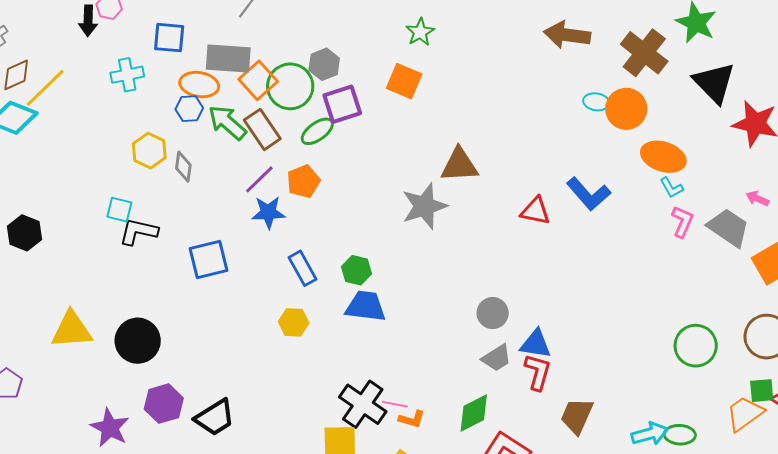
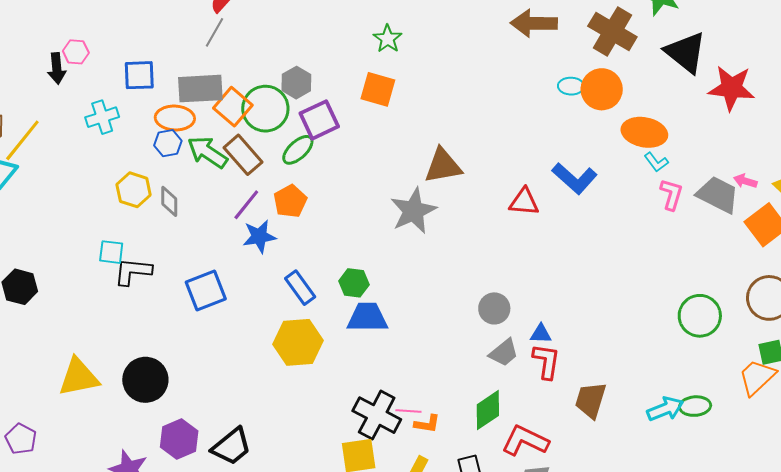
pink arrow: (757, 199) -> (745, 181), moved
yellow hexagon: (294, 322) -> (298, 342), size x1.6
blue triangle: (536, 344) -> (541, 334), size x0.7

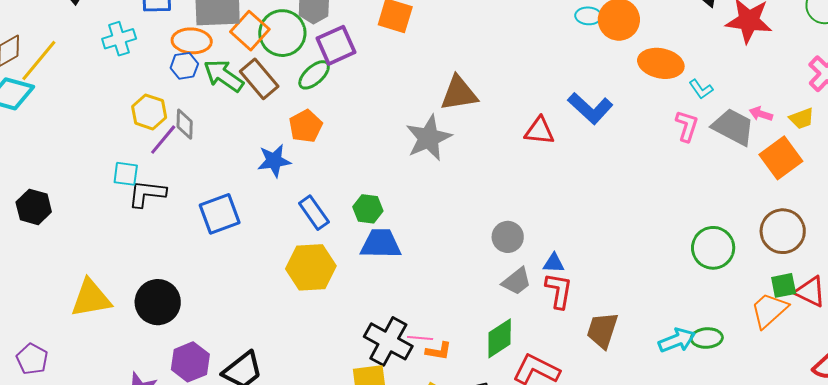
cyan L-shape: (656, 162) -> (701, 89), moved
purple line: (246, 205) -> (163, 140), moved

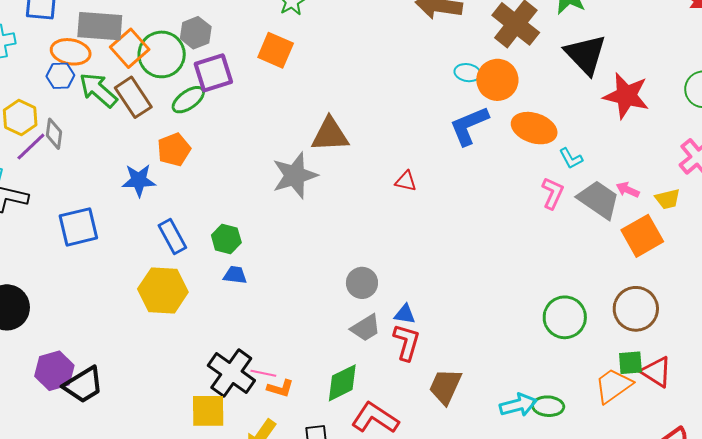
blue L-shape: (590, 108) -> (469, 126), moved, turned 108
red triangle: (539, 131) -> (406, 181), size x0.7
blue trapezoid: (381, 244) -> (235, 275), size x0.6
purple hexagon: (190, 362) -> (54, 371), moved

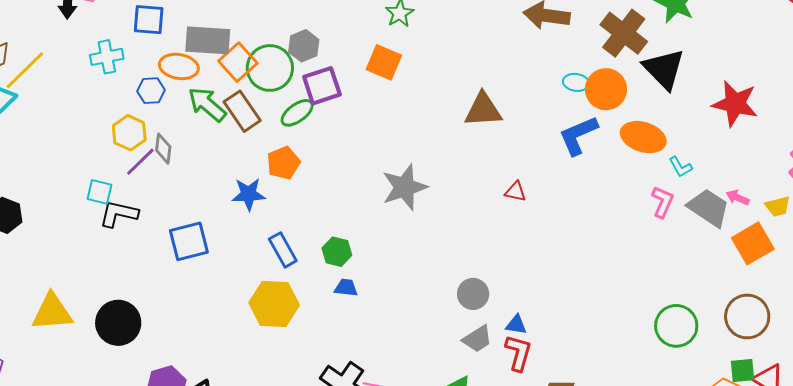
black triangle: (586, 54) -> (664, 69), moved
blue hexagon: (60, 76) -> (151, 91), moved
brown triangle: (330, 135) -> (483, 110), moved

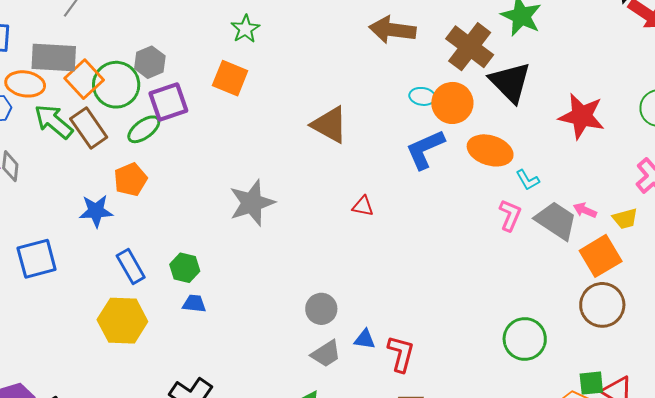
brown triangle: (483, 110) -> (330, 125), turned 33
brown circle: (747, 316) -> (602, 305), moved
red L-shape: (518, 353) -> (401, 354), moved

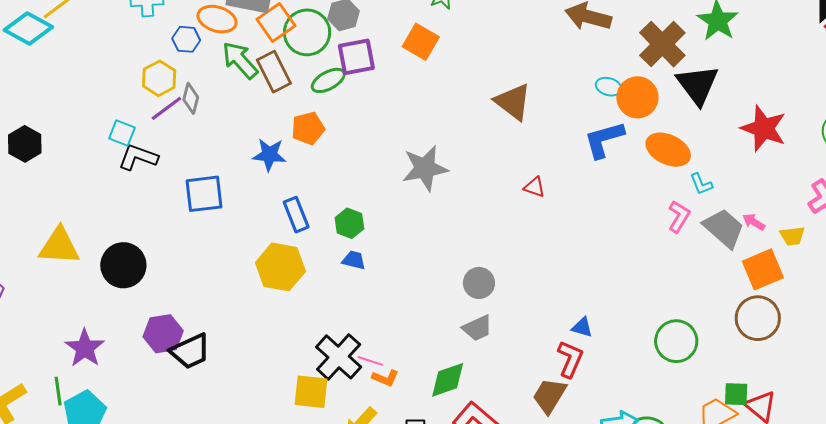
blue triangle: (365, 339) -> (582, 327), moved
red L-shape: (401, 354) -> (570, 359), moved

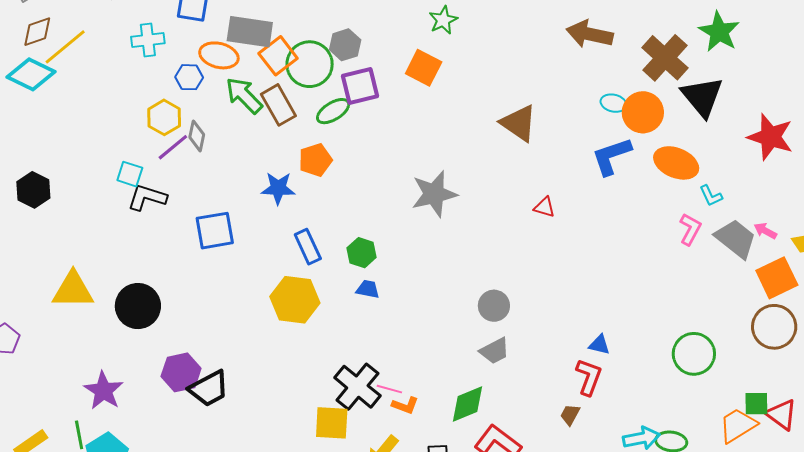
brown trapezoid: (549, 396) -> (570, 415), size x0.6

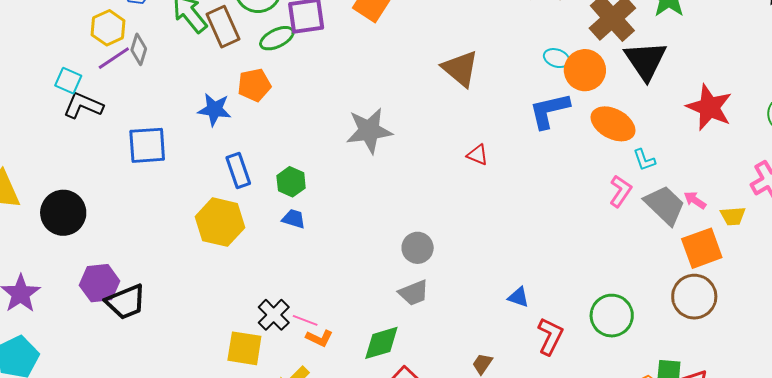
red L-shape: (589, 377) -> (550, 336), moved
black cross: (357, 387) -> (274, 315), size x0.7

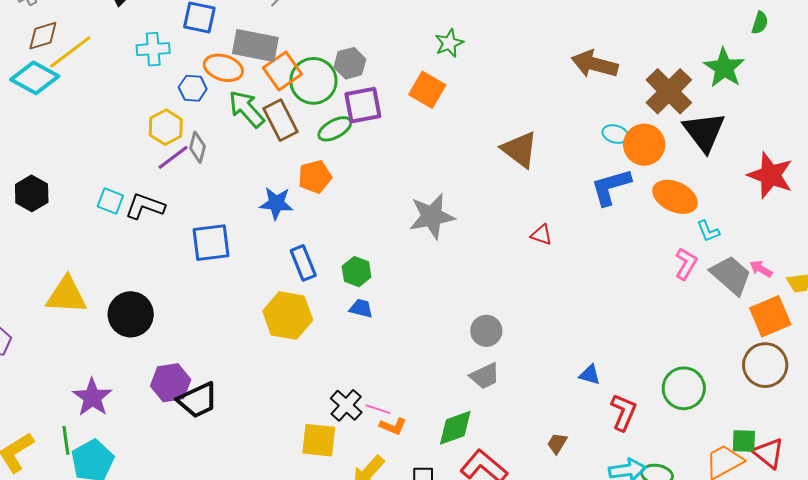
cyan square: (68, 81) -> (110, 201), moved

